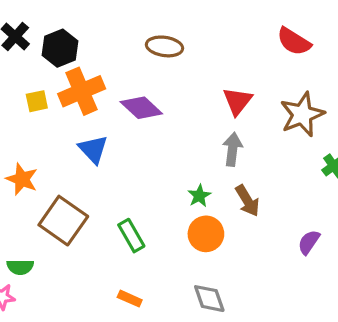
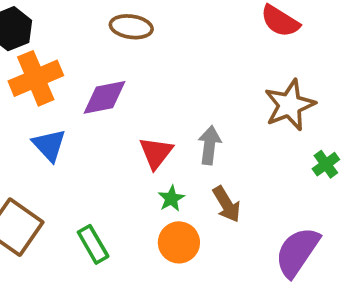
red triangle: (237, 101) -> (156, 153), moved
purple diamond: (141, 108) -> (104, 97), turned -54
purple semicircle: (309, 242) -> (297, 252), size x1.8

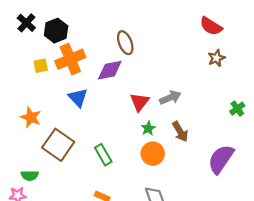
brown ellipse: (131, 27) -> (125, 43), moved, turned 60
brown star: (290, 105) -> (216, 58), moved, size x0.6
gray arrow: (209, 145) -> (170, 98), turned 60

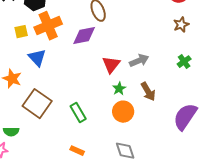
blue triangle: (78, 98) -> (37, 58), moved
green cross: (237, 109) -> (184, 62), moved

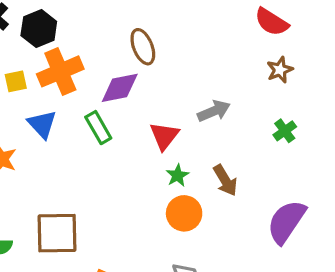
gray arrow: (139, 61) -> (214, 111), moved
brown square: (37, 104) -> (57, 233), moved, turned -36
green rectangle: (78, 113) -> (98, 128), moved

